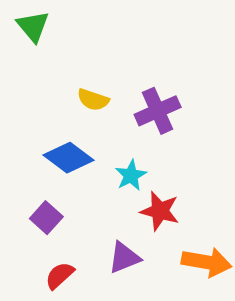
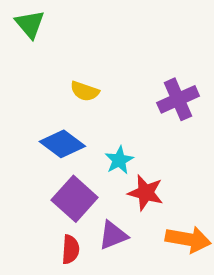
purple cross: (158, 111) -> (178, 99), moved
purple square: (46, 218) -> (75, 199), moved, size x1.5
red semicircle: (60, 275) -> (70, 249), moved, turned 136

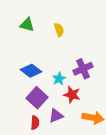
green triangle: (30, 24) -> (27, 25), moved, turned -35
yellow semicircle: (85, 91) -> (59, 30), moved, turned -128
purple cross: (178, 99) -> (83, 69), moved

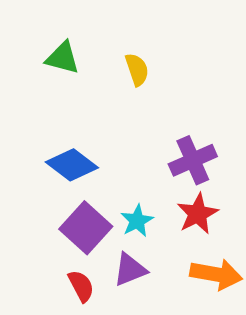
cyan star: (59, 79) -> (137, 221), moved
red star: (72, 95) -> (197, 214), moved, turned 30
red semicircle: (35, 123) -> (81, 286), turned -32

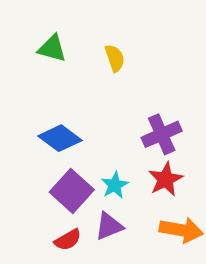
red semicircle: (81, 286) -> (68, 240), turned 88

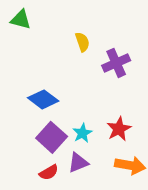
green triangle: (52, 48) -> (21, 20), moved
purple cross: (162, 134) -> (116, 63), moved

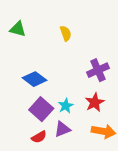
green triangle: (21, 20) -> (18, 29), moved
purple cross: (116, 63) -> (98, 70), moved

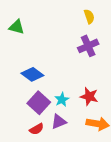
yellow semicircle: (66, 33) -> (89, 16), moved
purple cross: (98, 70) -> (88, 46), moved
red star: (95, 102) -> (89, 96), turned -30

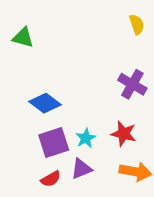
yellow semicircle: (89, 16) -> (137, 24), moved
purple cross: (88, 46) -> (132, 84), moved, turned -36
purple square: (39, 103) -> (54, 142), turned 30

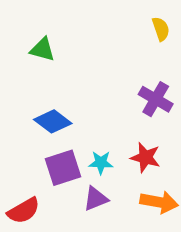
green triangle: (23, 38) -> (42, 49), moved
cyan star: (86, 138) -> (101, 163), turned 30
red semicircle: (51, 179) -> (24, 211), moved, size x1.4

